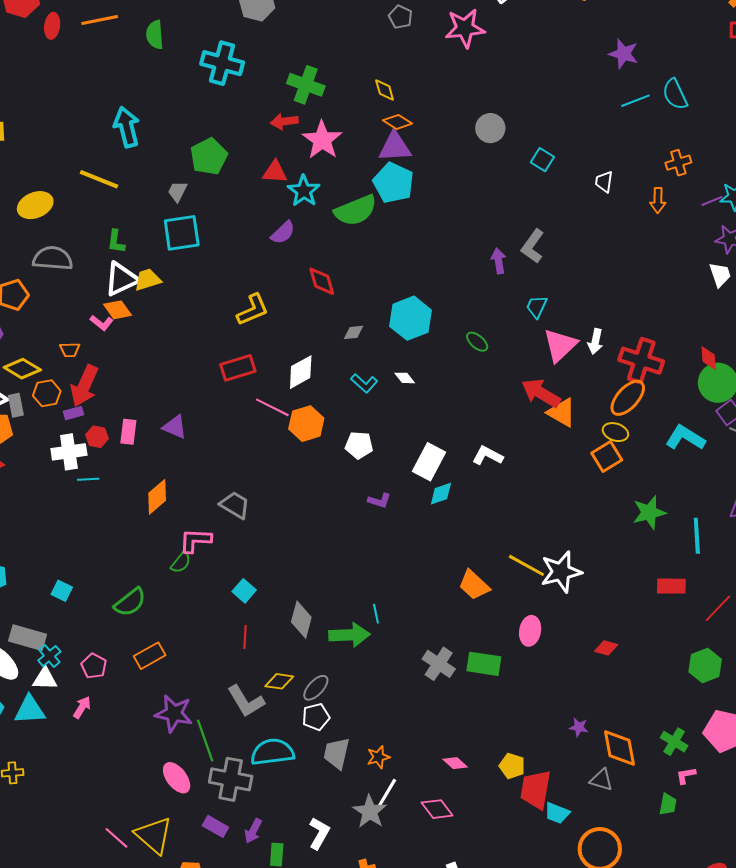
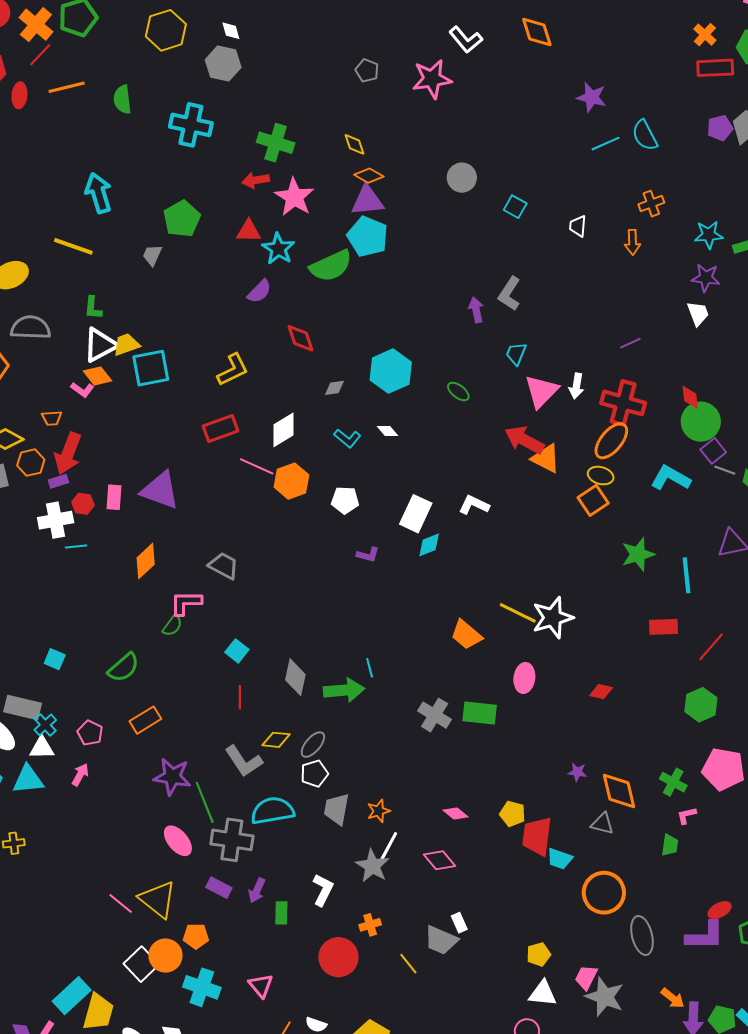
purple line: (712, 201) -> (630, 343), moved
cyan square: (182, 233) -> (151, 368), moved
purple triangle: (175, 427) -> (160, 490), size x1.6

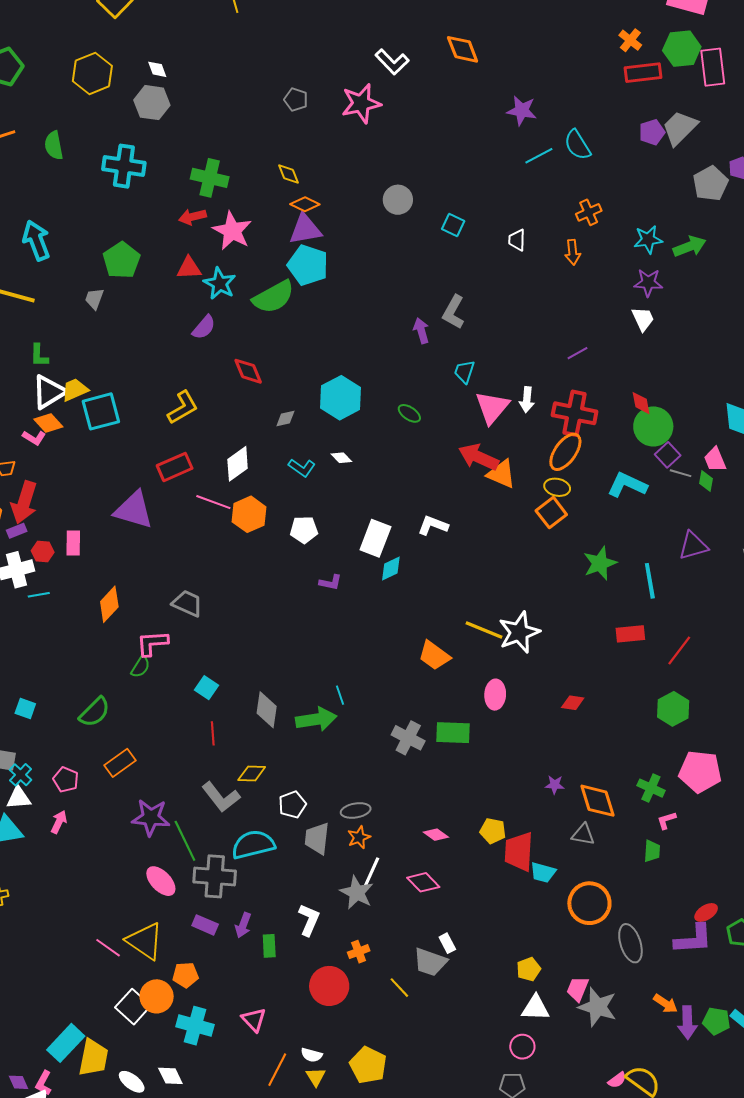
purple triangle: (160, 490) -> (134, 510), moved
gray ellipse: (313, 745) -> (356, 810), moved, turned 44

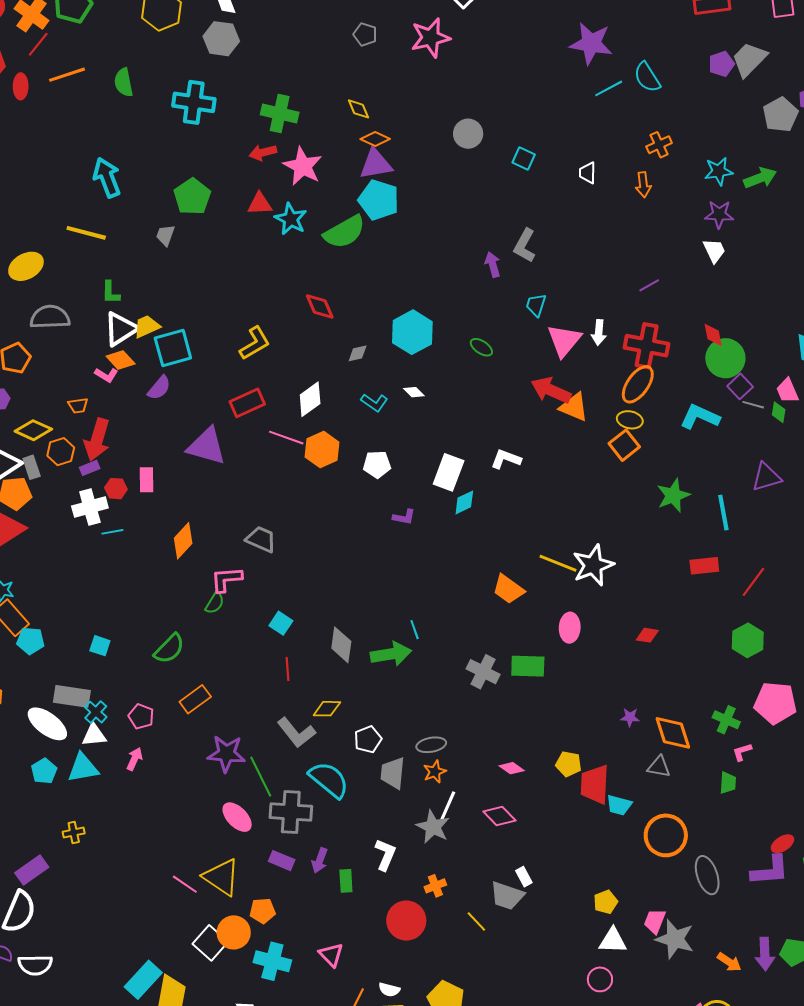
purple star: (522, 111) -> (591, 43), size x1.4
purple semicircle: (204, 327) -> (159, 388), moved
cyan semicircle: (253, 845) -> (329, 780), turned 54
orange arrow: (665, 1004) -> (729, 962), moved

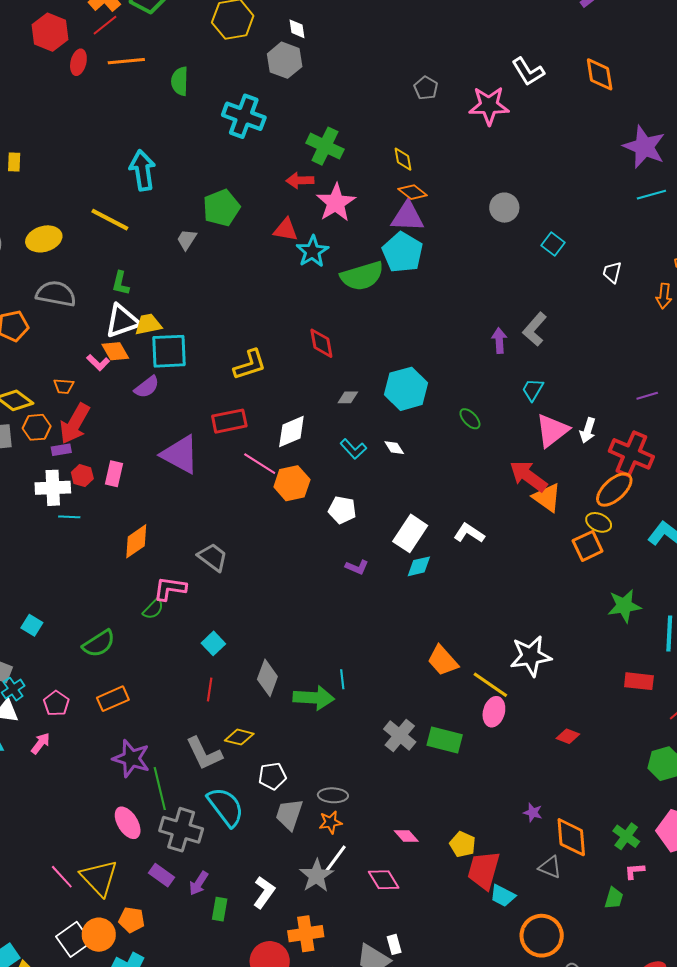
yellow line: (558, 563) -> (490, 685), moved
orange cross: (435, 886) -> (306, 934), size x1.6

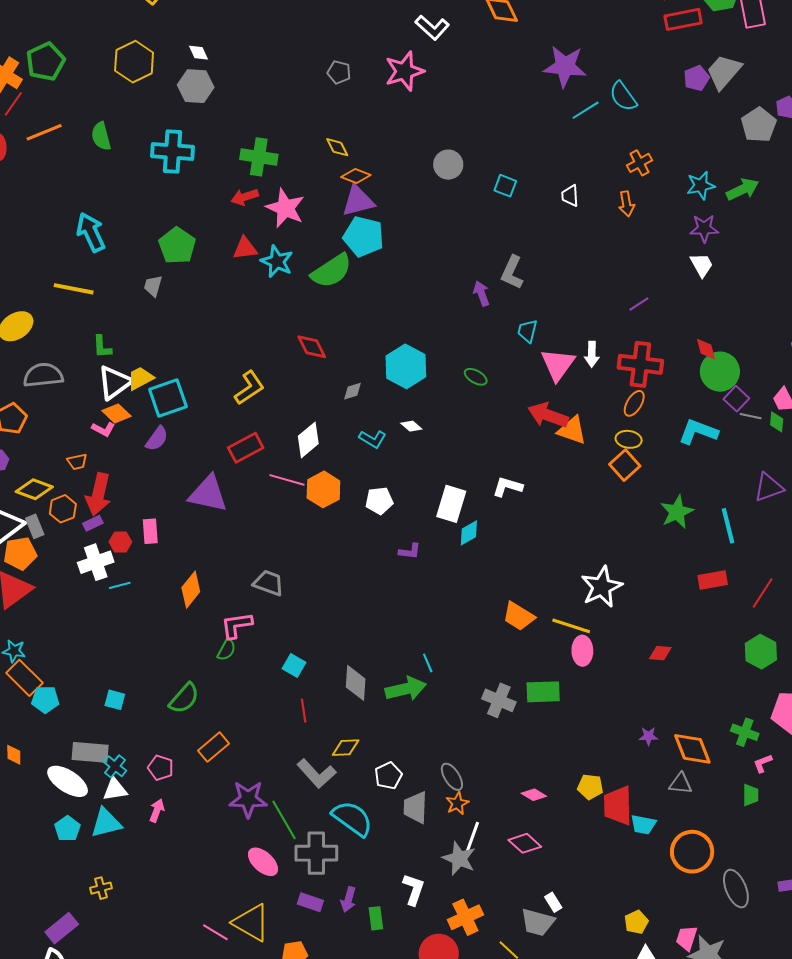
orange ellipse: (614, 490) -> (634, 403), size x0.7
gray ellipse: (333, 795) -> (452, 777), turned 72

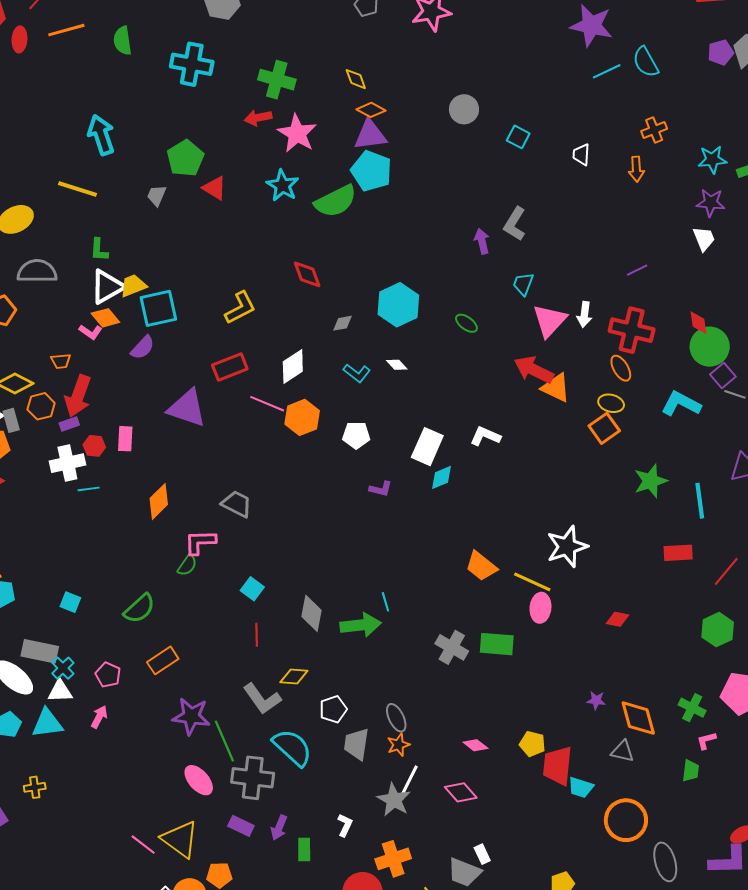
red triangle: (245, 248) -> (215, 188), moved, turned 32
orange ellipse: (634, 403) -> (621, 368), turned -68
white L-shape: (414, 889) -> (345, 825), size x0.7

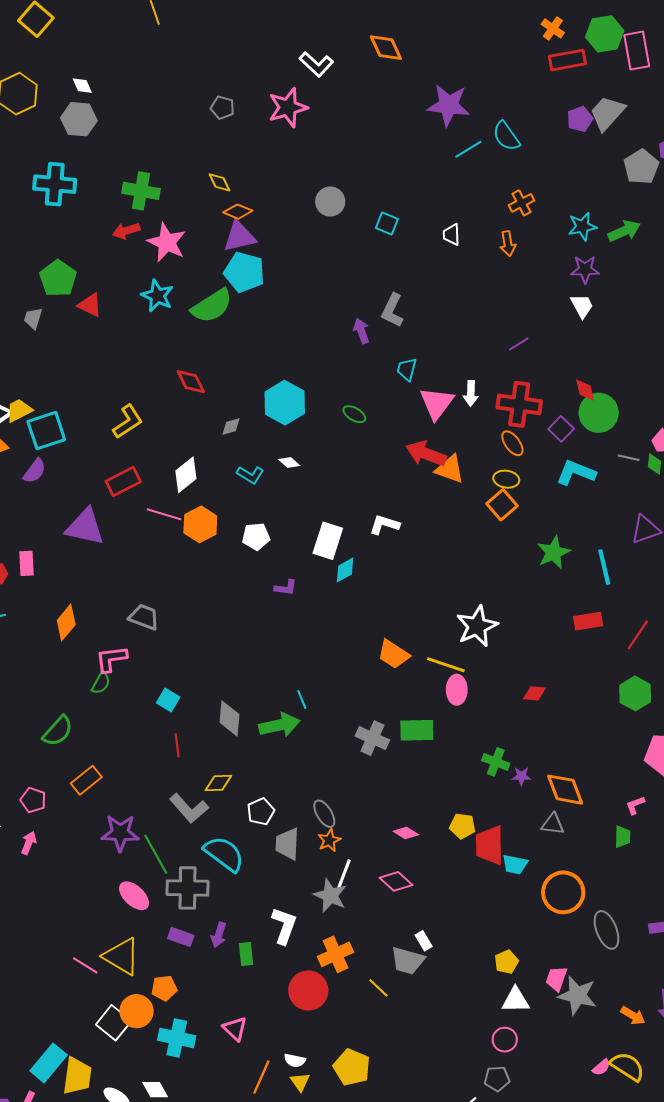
purple square: (723, 375) -> (561, 429), moved
green cross: (692, 708) -> (496, 762), moved
white L-shape: (345, 825) -> (284, 926), size x1.6

